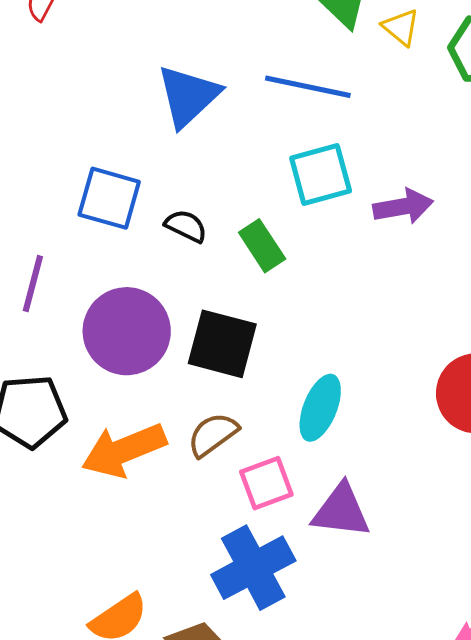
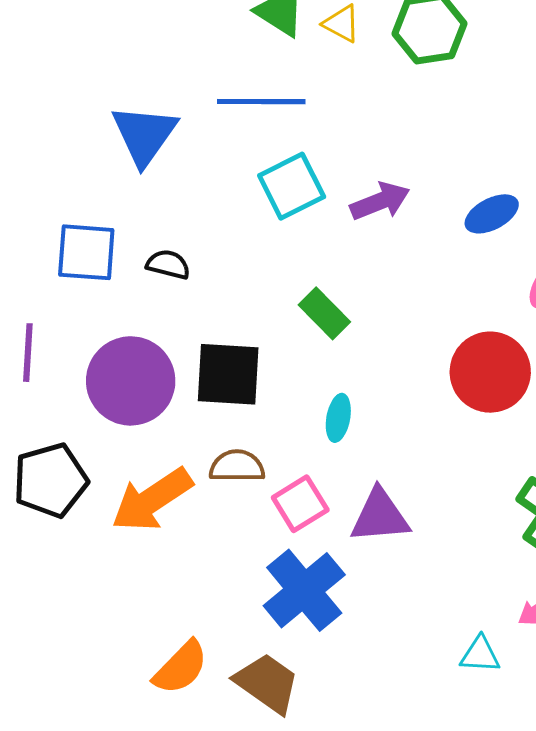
green rectangle: (262, 246) -> (324, 313), moved
cyan ellipse: (320, 408) -> (338, 418), size x0.7
brown semicircle: (213, 435) -> (237, 466), turned 48

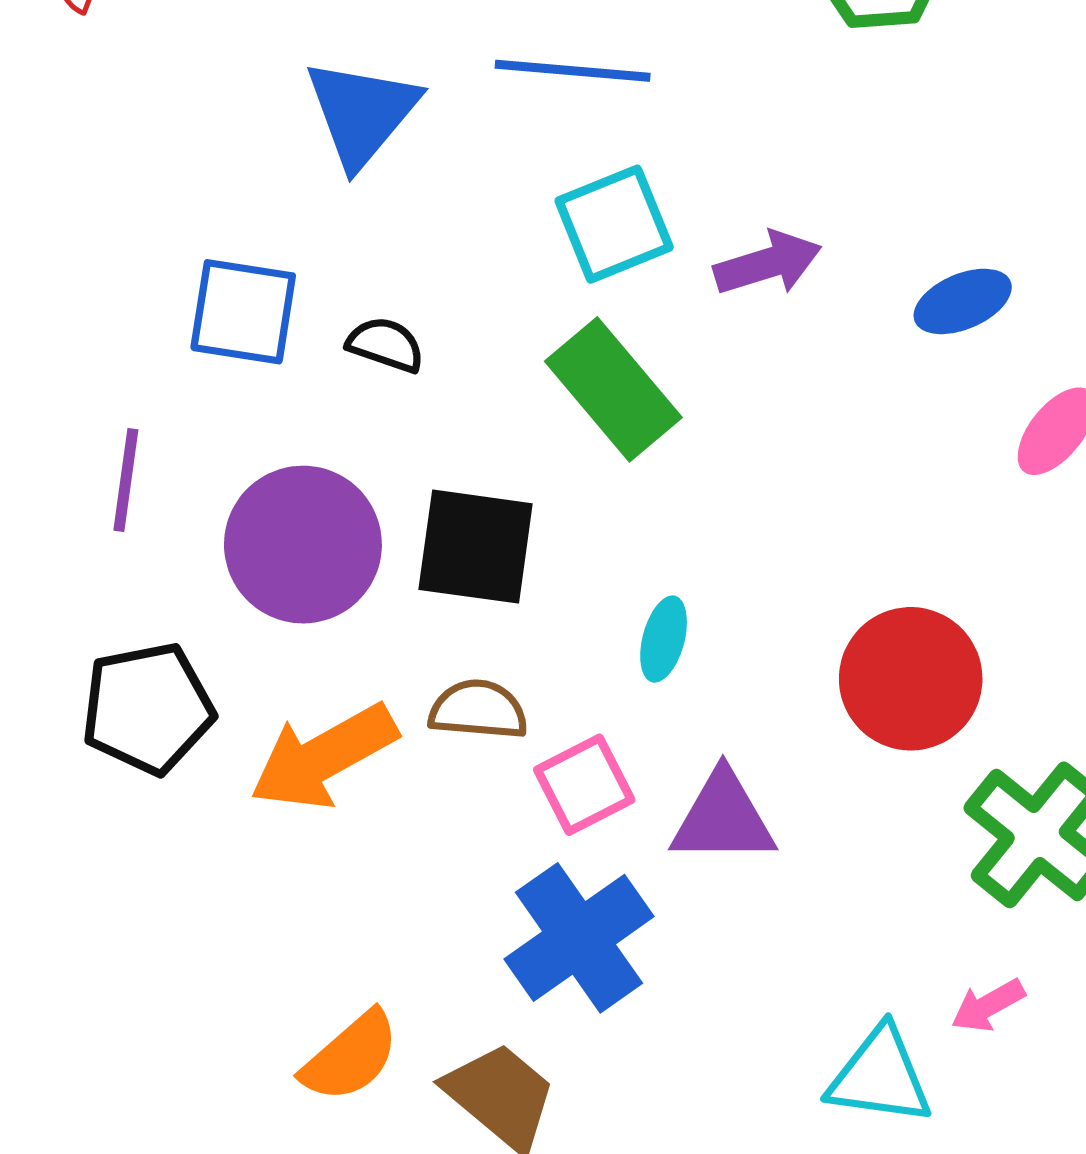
green rectangle: (324, 313) -> (613, 389), moved, size x1.5
red circle: (490, 372) -> (911, 679), moved
cyan triangle: (480, 655) -> (880, 1076), size x1.5

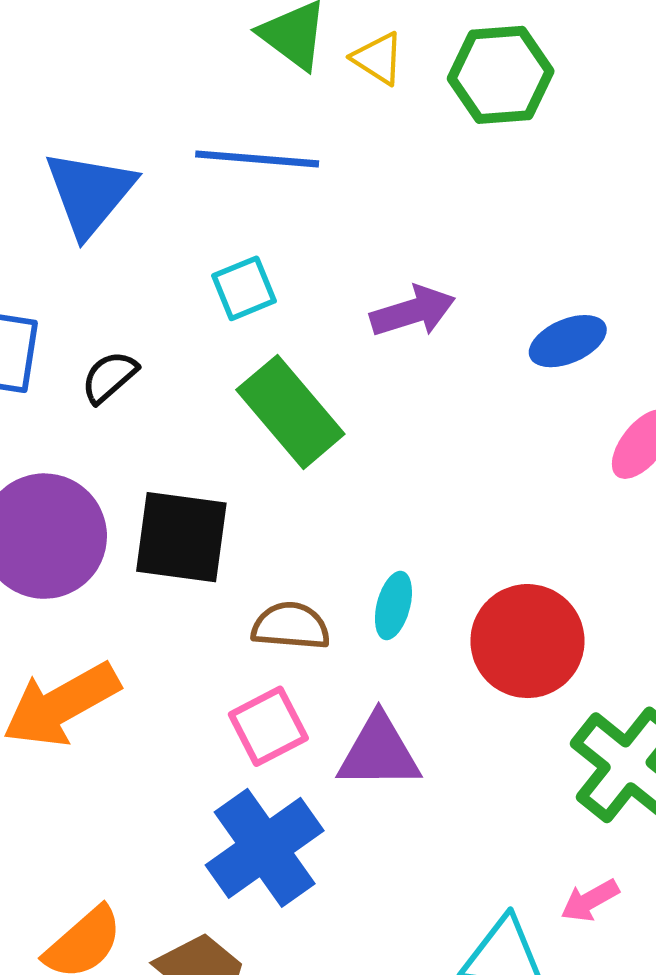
cyan square: (614, 224) -> (244, 288), moved, size x0.7
black semicircle: (386, 345) -> (109, 377), turned -60
cyan ellipse: (664, 639) -> (393, 605), moved
brown semicircle: (478, 710) -> (291, 626), moved

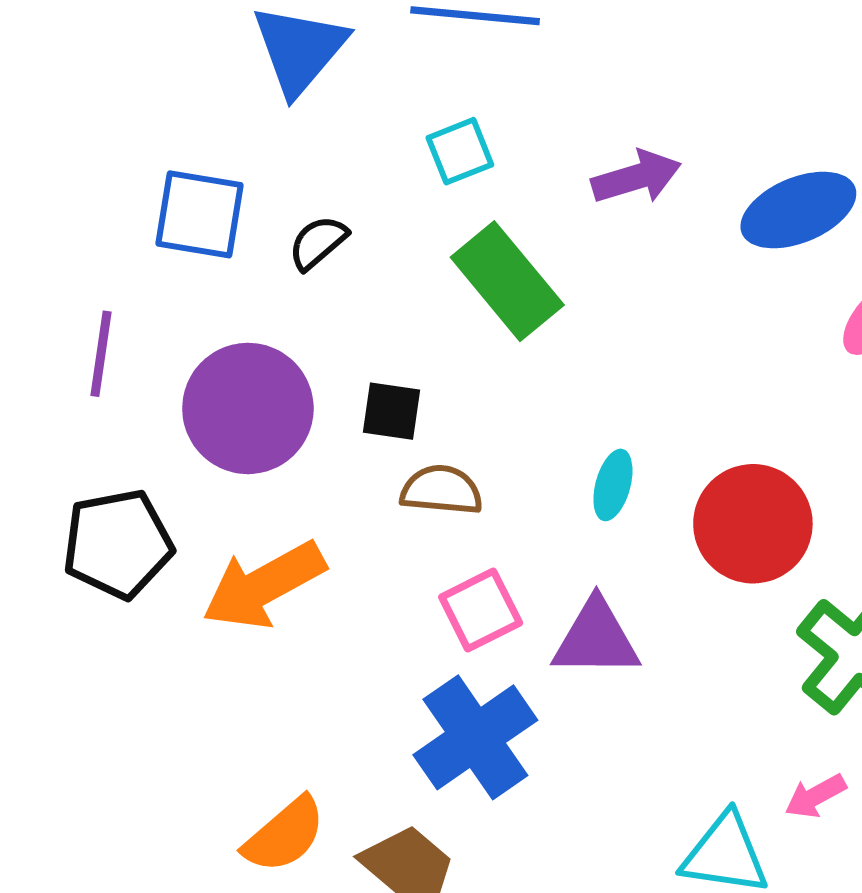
blue ellipse: (568, 341) -> (798, 210), size x1.4
black square: (181, 537) -> (392, 411), size x0.6
brown semicircle: (291, 626) -> (441, 490), moved

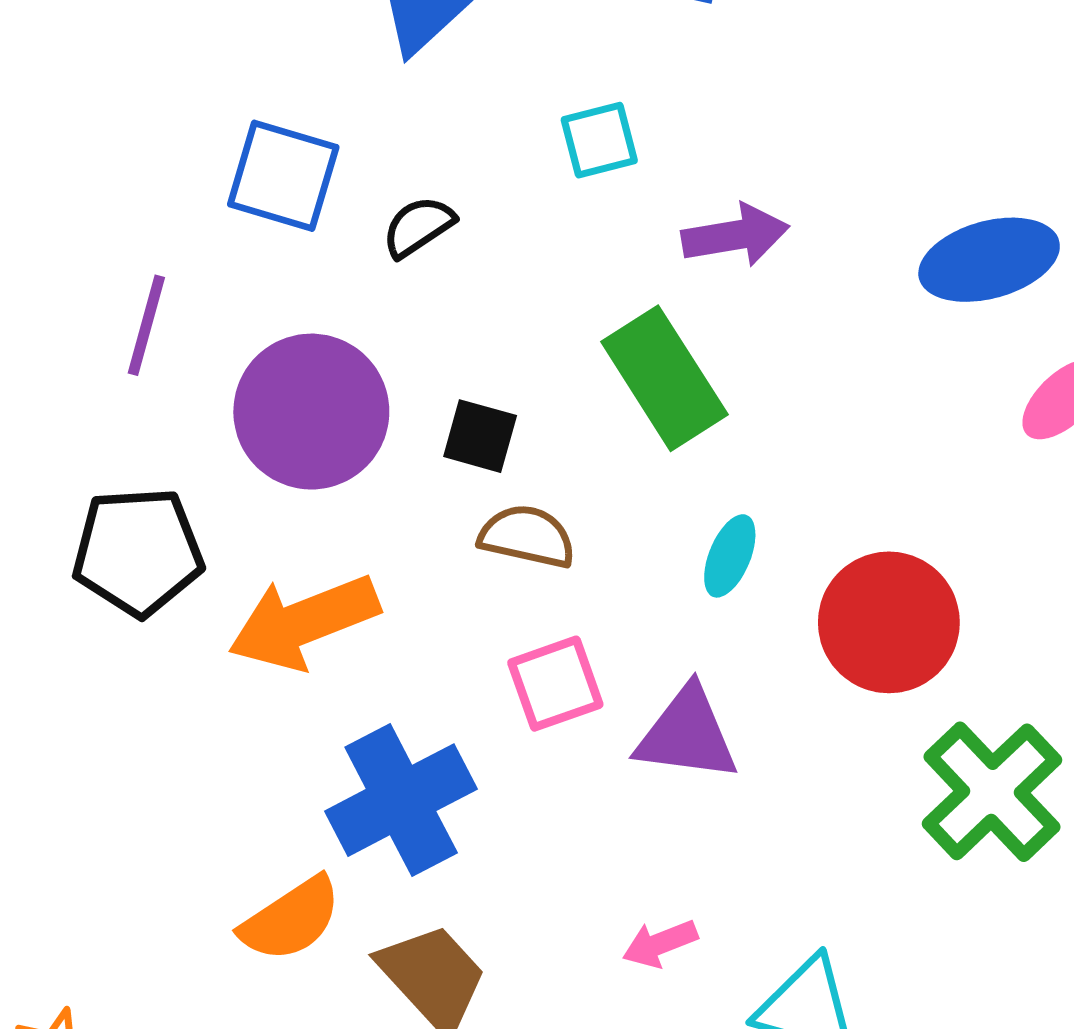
purple arrow: (636, 177) -> (735, 235), moved
green rectangle: (507, 281) -> (664, 378), moved
blue cross: (475, 737) -> (401, 800), moved
pink arrow: (815, 796) -> (660, 944), moved

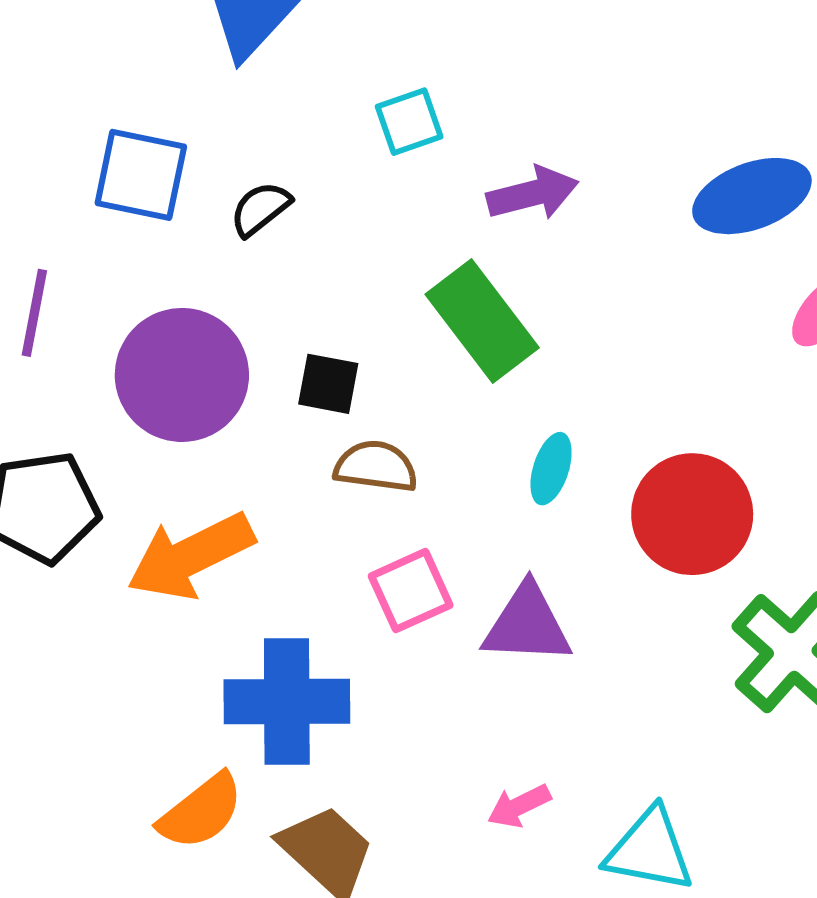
blue cross: (401, 800) -> (287, 701), turned 32

